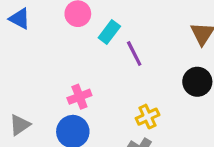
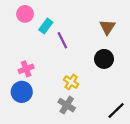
yellow cross: (148, 117) -> (71, 82), turned -32

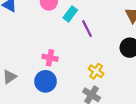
pink cross: (26, 69) -> (50, 58), turned 32

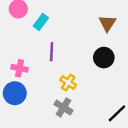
purple line: (87, 29) -> (52, 52), moved, turned 30

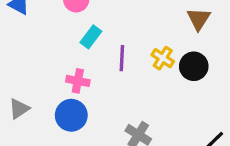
cyan rectangle: (41, 22) -> (91, 37), moved
yellow cross: (68, 83) -> (163, 58), moved

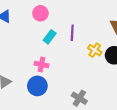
purple line: (122, 58) -> (72, 33), moved

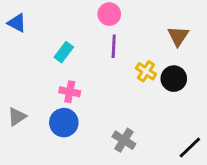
pink circle: (40, 13) -> (109, 14), moved
cyan rectangle: (50, 37) -> (64, 52), moved

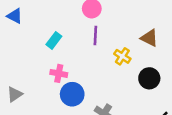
brown triangle: (178, 36) -> (149, 38), moved, turned -36
black circle: (174, 79) -> (149, 78), moved
blue circle: (64, 123) -> (72, 94), moved

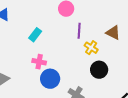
purple line: (95, 35) -> (79, 31), moved
black circle: (149, 78) -> (99, 70), moved

